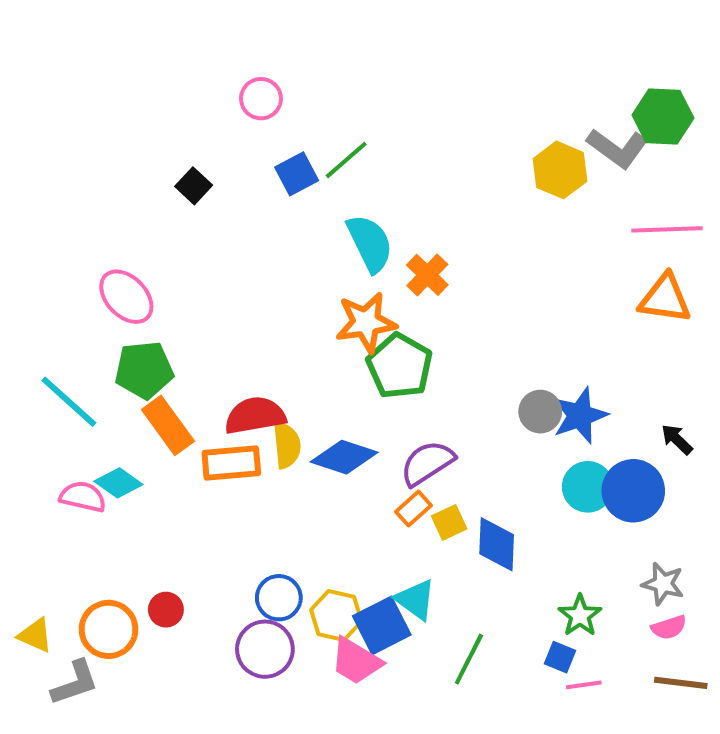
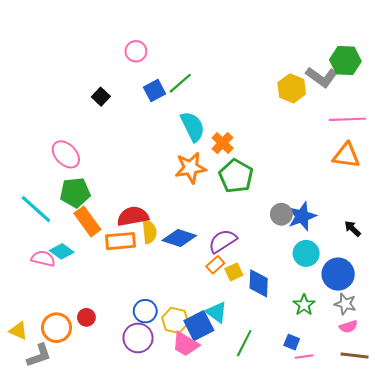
green pentagon: (400, 366) -> (236, 176), moved
blue circle: (633, 491) -> (338, 274), moved
green star: (580, 616) -> (304, 305), moved

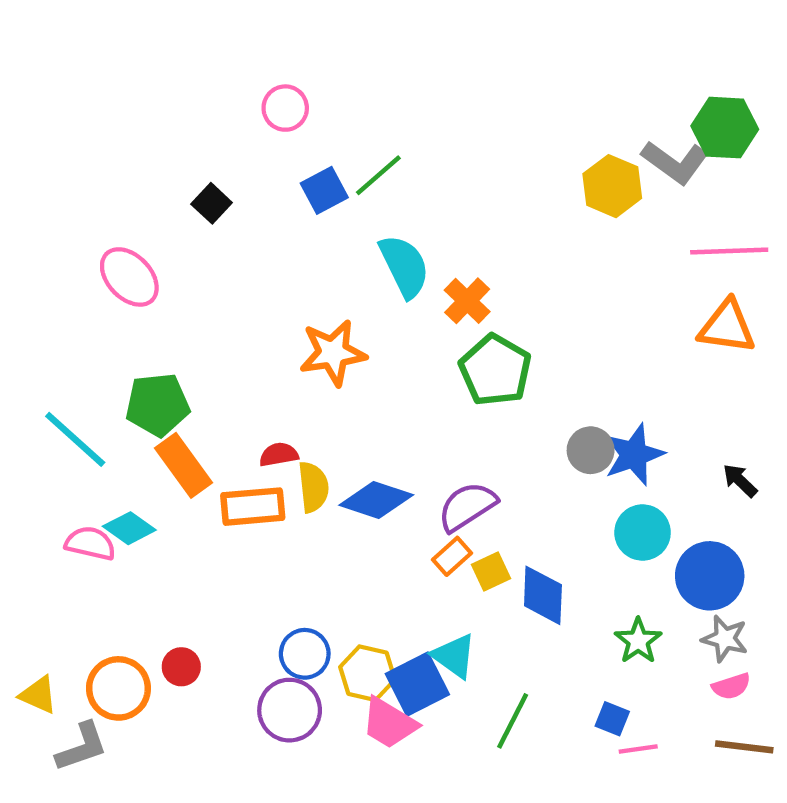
pink ellipse: (66, 154) -> (129, 277), moved
orange star: (191, 168) -> (333, 353), moved
red semicircle: (133, 216) -> (279, 455), size x0.6

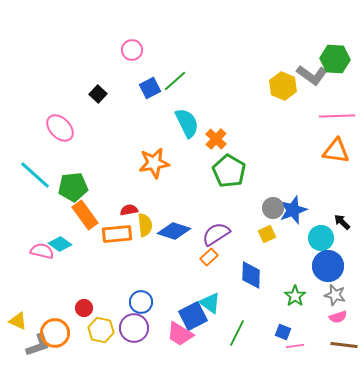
cyan line: (75, 439) -> (35, 175), moved
cyan circle: (643, 533) -> (321, 238), moved
yellow square: (491, 571) -> (267, 234), moved
yellow hexagon: (368, 673) -> (101, 330), moved
orange circle: (118, 688) -> (55, 333), moved

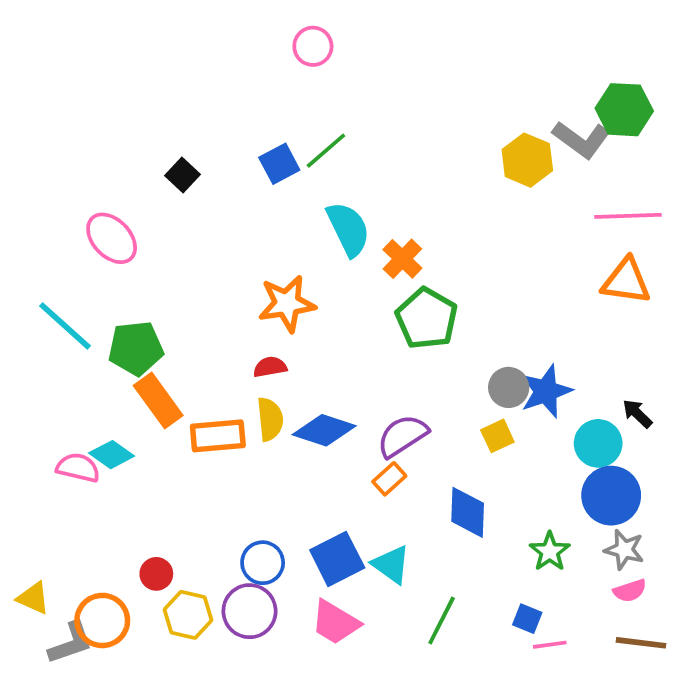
pink circle: (132, 50) -> (313, 46), moved
red semicircle: (129, 210) -> (270, 367), moved
blue square: (193, 316) -> (337, 559), moved

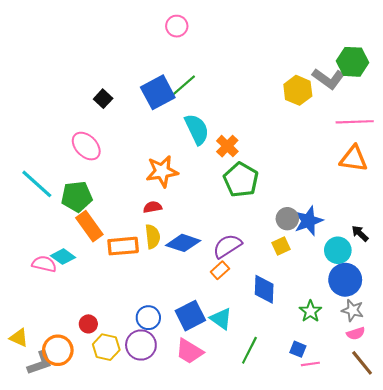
blue square: (279, 164) -> (158, 92), size x1.5
pink ellipse: (112, 238) -> (86, 146), moved
brown line: (641, 643) -> (362, 363), turned 44

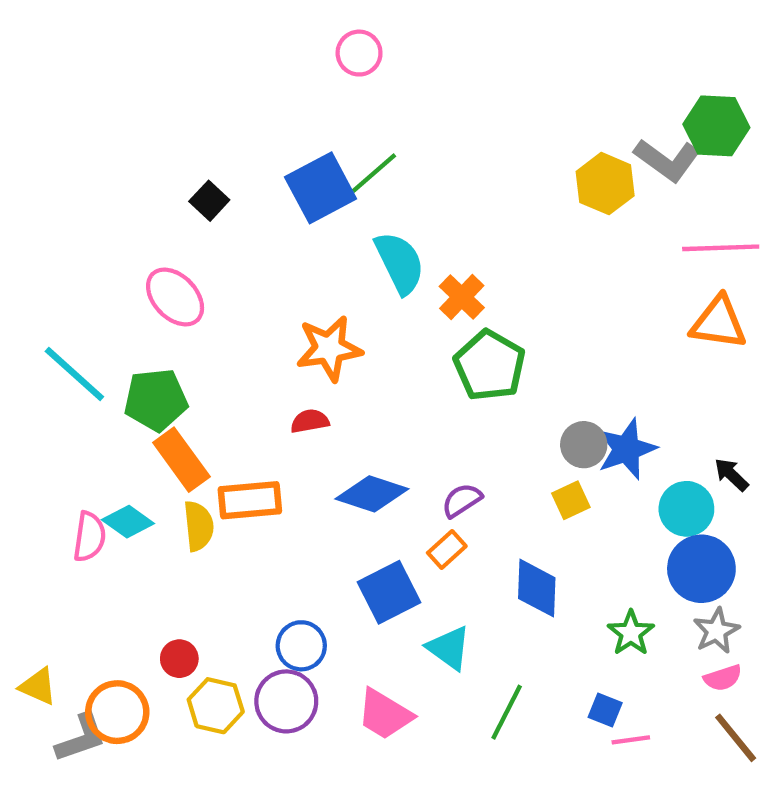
yellow semicircle: (153, 237) -> (199, 526), moved
purple semicircle: (227, 246) -> (462, 500), size x0.7
pink semicircle: (44, 264) -> (89, 537), turned 85
gray star: (353, 310) -> (716, 631), turned 30
blue square: (190, 316) -> (389, 592), moved

